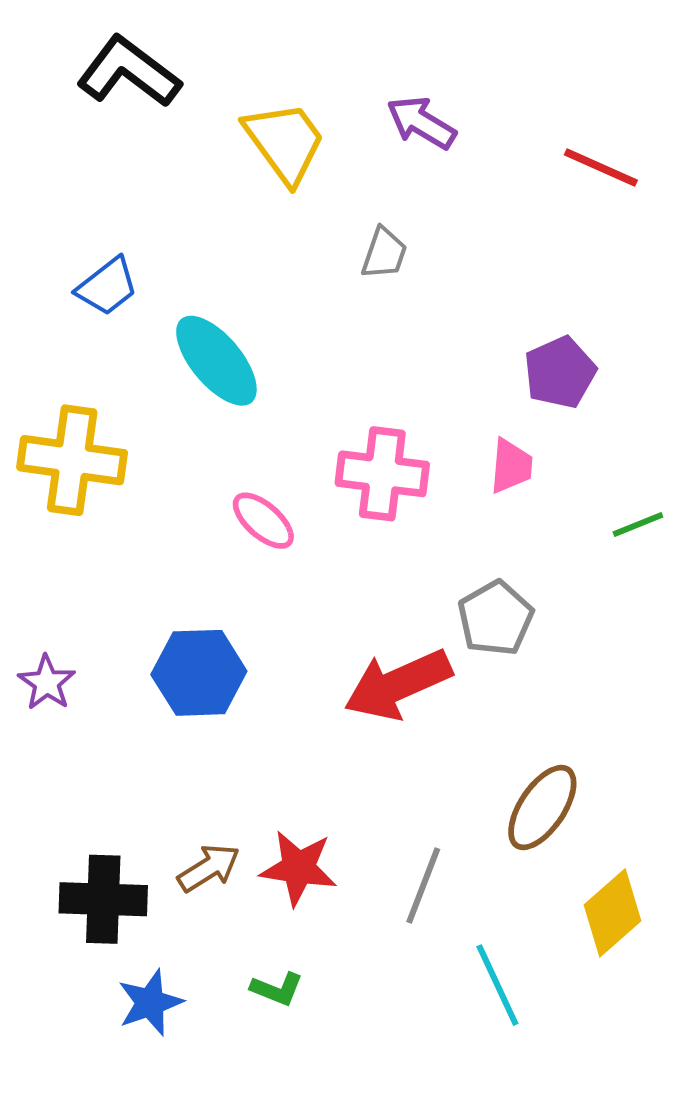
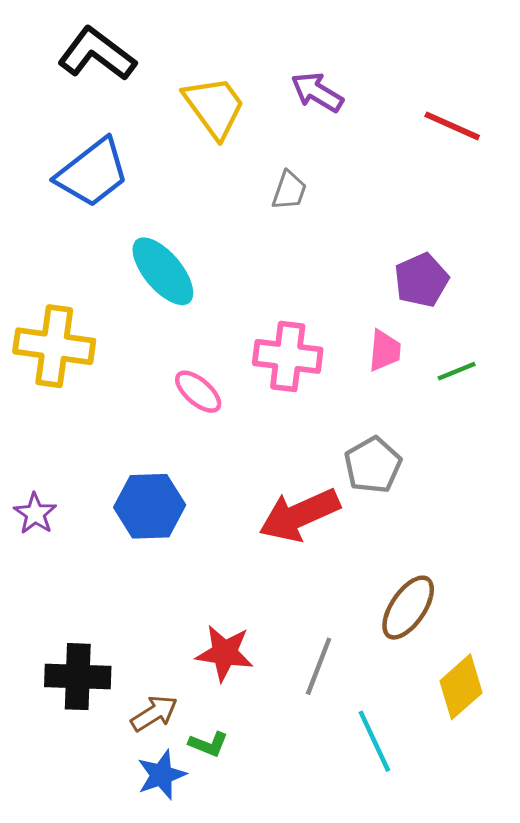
blue trapezoid: (107, 287) -> (92, 173), moved, size x1.6
green line: (638, 525) -> (457, 371), moved
brown arrow: (209, 868) -> (154, 713), moved
blue star: (150, 1003) -> (161, 775), moved

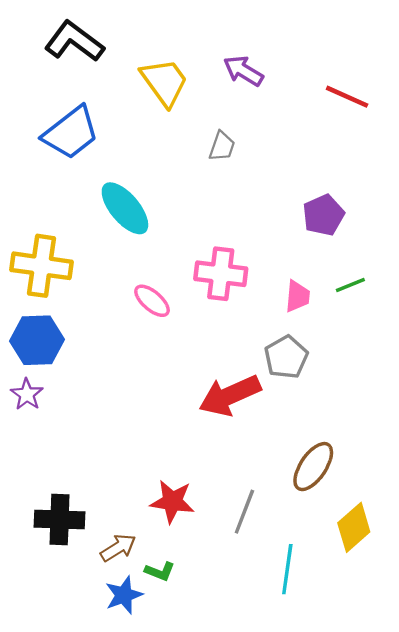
pink trapezoid: (385, 351) -> (297, 296), moved
blue hexagon: (150, 506) -> (37, 340), moved
cyan line: (374, 741) -> (287, 569), turned 33

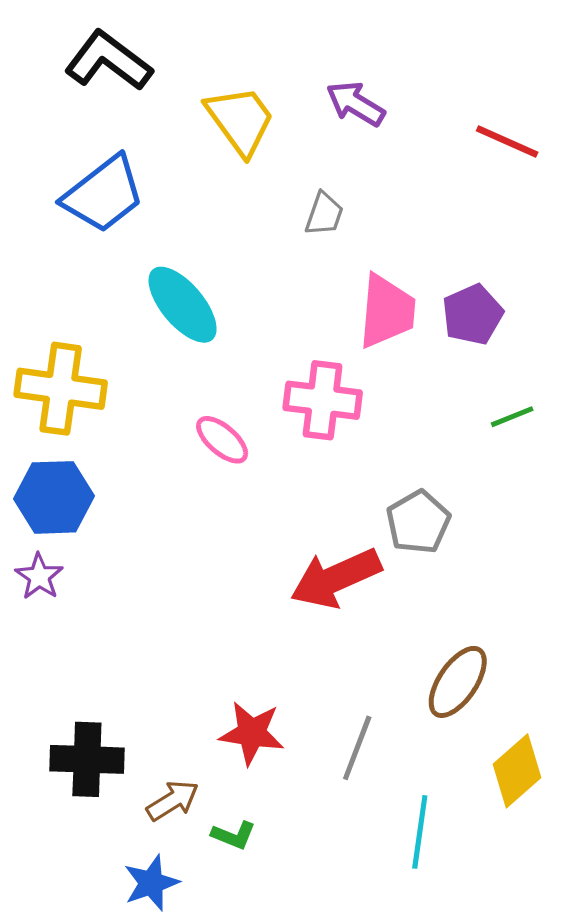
pink trapezoid: (297, 296) -> (387, 311), moved, size x1.6
blue star: (124, 595) -> (151, 883), moved

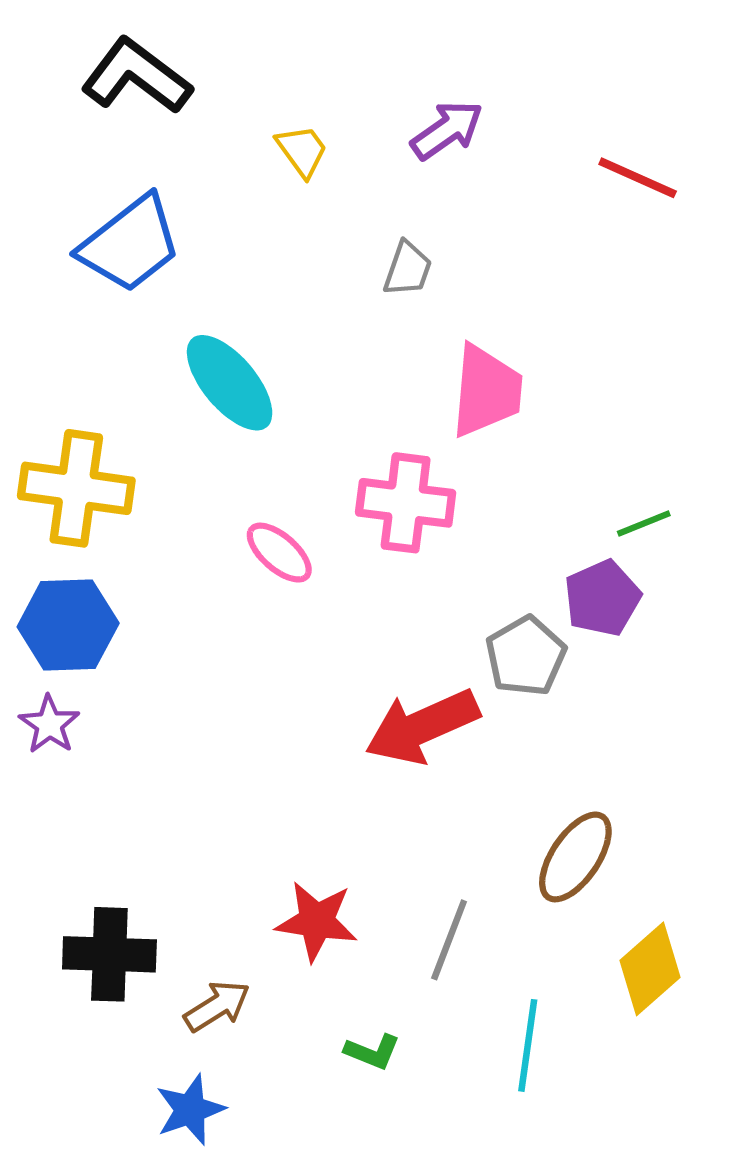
purple arrow: (356, 104) -> (447, 130), turned 114
yellow trapezoid: (240, 120) -> (302, 151), size x0.6
purple pentagon: (473, 315) -> (602, 598), moved
green L-shape: (234, 835) -> (372, 1052), moved

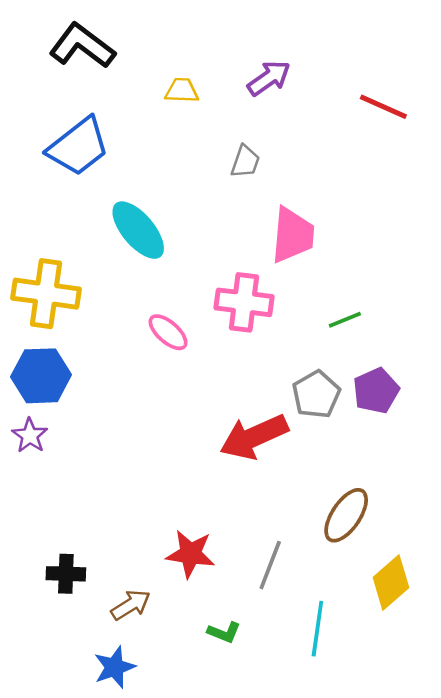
yellow trapezoid: (302, 151) -> (182, 91), turned -52
green line: (644, 524) -> (345, 320), moved
purple pentagon: (602, 598) -> (376, 391), moved
black cross: (109, 954) -> (66, 574), size x0.7

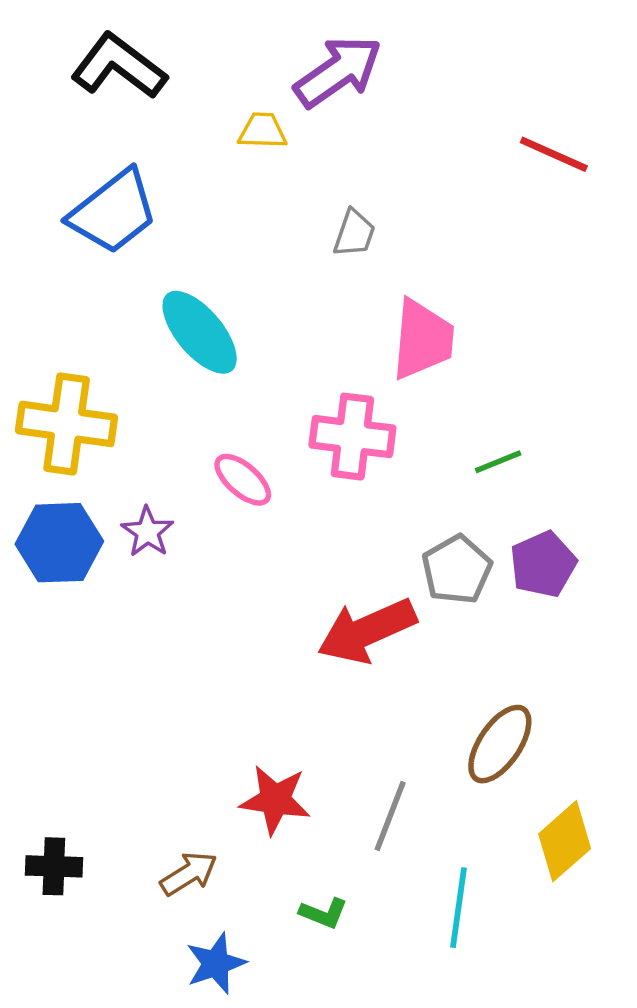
purple arrow: (269, 78) -> (338, 72), moved, size x1.4
purple star: (30, 436) -> (147, 532), moved
black cross: (66, 574) -> (54, 866), moved
blue star: (114, 667) -> (216, 963), moved

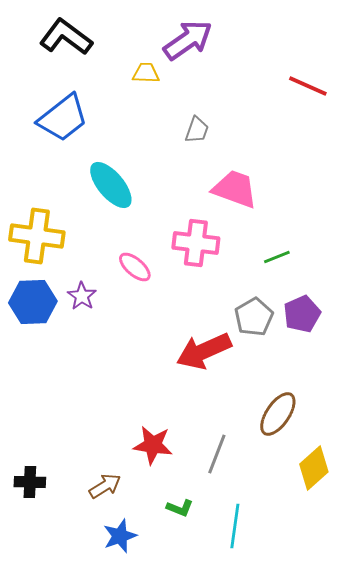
pink trapezoid: (423, 339) -> (235, 189), turned -75
cyan line: (459, 908) -> (235, 526), moved

